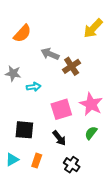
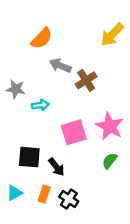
orange semicircle: (22, 33) -> (42, 38), moved
black arrow: (59, 138) -> (56, 167), moved
black cross: (72, 165) -> (69, 199), moved

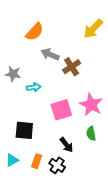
green semicircle: (110, 161) -> (91, 133), turned -48
black arrow: (56, 167) -> (66, 145), moved

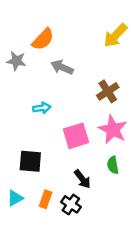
brown cross: (72, 67) -> (108, 91), moved
gray star: (13, 74) -> (16, 61), moved

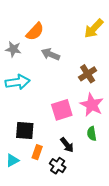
cyan arrow: (42, 108) -> (18, 82), moved, size x1.6
orange rectangle: (46, 199) -> (37, 152), moved

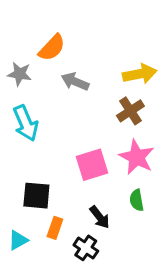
yellow arrow: (94, 29) -> (140, 74), moved, turned -145
cyan arrow: (18, 82) -> (26, 123), turned 75

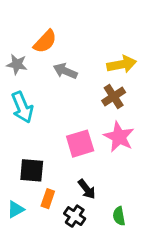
green semicircle: (137, 200) -> (119, 216), moved

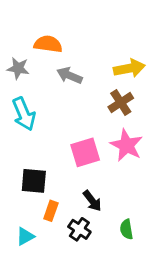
orange semicircle: (45, 41) -> (48, 44), turned -125
cyan triangle: (16, 209) -> (25, 236), moved

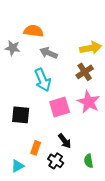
cyan arrow: (24, 114) -> (43, 80), moved
black square: (34, 181) -> (21, 115), moved

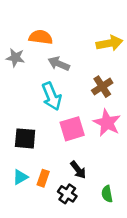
yellow arrow: (91, 48) -> (109, 43), moved
cyan triangle: (18, 166) -> (20, 177), moved

